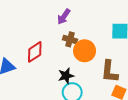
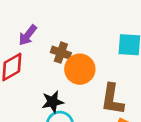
purple arrow: (64, 17) -> (28, 35), moved

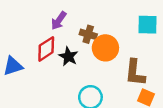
black star: (53, 102) -> (68, 56), moved, turned -30

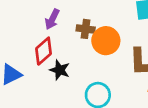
black star: (68, 56) -> (60, 70), moved

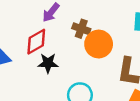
black star: (60, 70) -> (48, 63), turned -30

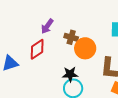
black star: (48, 63) -> (70, 74), moved

